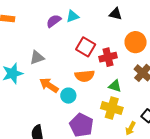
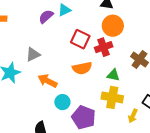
orange circle: (136, 42) -> (113, 26), moved
cyan circle: (68, 96) -> (62, 102), moved

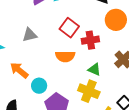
orange circle: (113, 26) -> (116, 20), moved
gray triangle: (33, 55) -> (30, 35), moved
orange arrow: (48, 81) -> (19, 70), moved

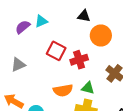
orange semicircle: (65, 56) -> (63, 90), moved

